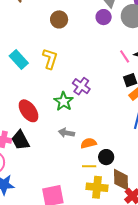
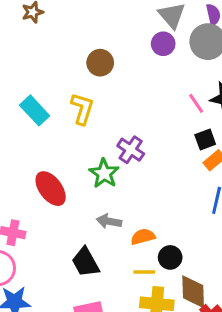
brown circle: (59, 19) -> (100, 63), moved
black trapezoid: (20, 140) -> (85, 262), moved

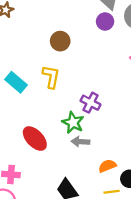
gray arrow: (109, 221) -> (80, 142), moved

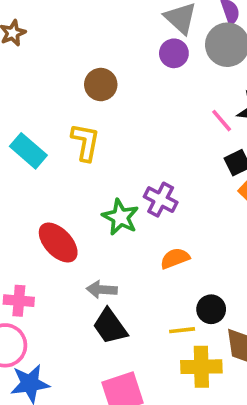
purple cross: (91, 103) -> (161, 200), moved
gray arrow: (80, 142) -> (102, 290), moved
orange semicircle: (107, 166) -> (175, 258), moved

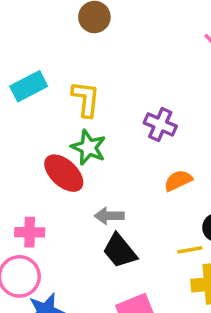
yellow L-shape: (85, 142) -> (86, 99), moved
cyan rectangle: (28, 151) -> (29, 86), turned -64
green star: (120, 217) -> (88, 147), moved

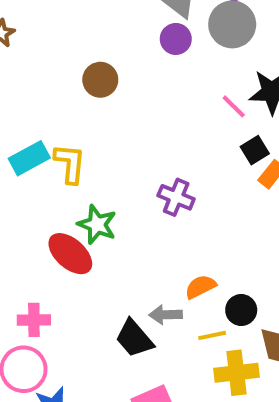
yellow L-shape: (86, 99) -> (70, 163), moved
orange semicircle: (178, 181) -> (200, 287), moved
gray arrow: (109, 216) -> (166, 315), moved

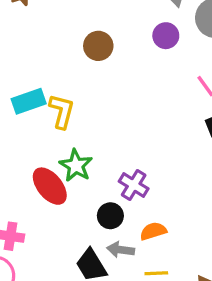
purple circle: (176, 39) -> (166, 36), moved
purple cross: (176, 197) -> (134, 185), moved
black circle: (241, 310) -> (110, 216), moved

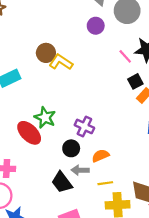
brown circle: (98, 46) -> (46, 53), moved
yellow L-shape: (62, 111) -> (61, 62), moved, turned -65

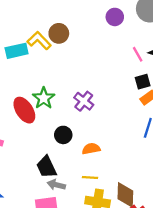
yellow L-shape: (61, 62) -> (39, 41), moved
purple cross: (84, 126) -> (84, 101), moved
gray arrow: (80, 170) -> (56, 185), moved

